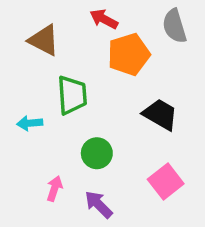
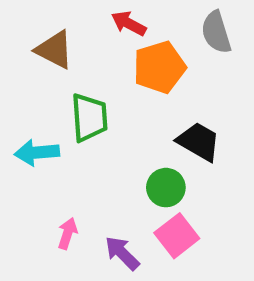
cyan arrow: (30, 123) -> (37, 153), size x1.4
green circle: (97, 153) -> (166, 188), moved
pink square: (166, 181) -> (177, 236), moved

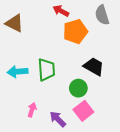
brown triangle: (54, 50) -> (14, 23), moved
green trapezoid: (89, 118) -> (46, 70), moved

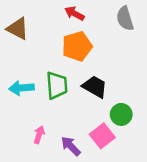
orange pentagon: (75, 31) -> (77, 46), moved
black trapezoid: (94, 67) -> (95, 87), moved
green circle: (78, 88) -> (121, 114), moved

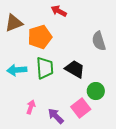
gray semicircle: (125, 19) -> (99, 41), moved
brown triangle: (18, 29) -> (14, 23), turned -48
orange pentagon: (77, 46) -> (40, 37), moved

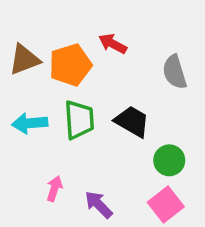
red arrow: (59, 11) -> (113, 44), moved
brown triangle: (14, 23) -> (24, 60), moved
pink square: (81, 108) -> (166, 205), moved

